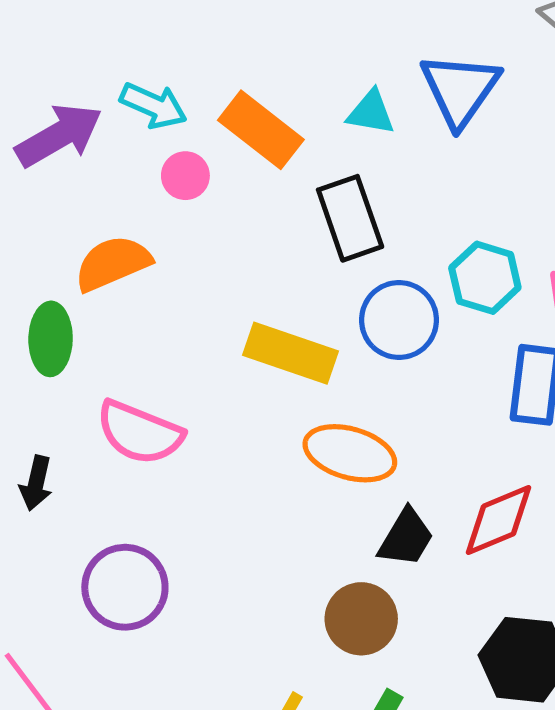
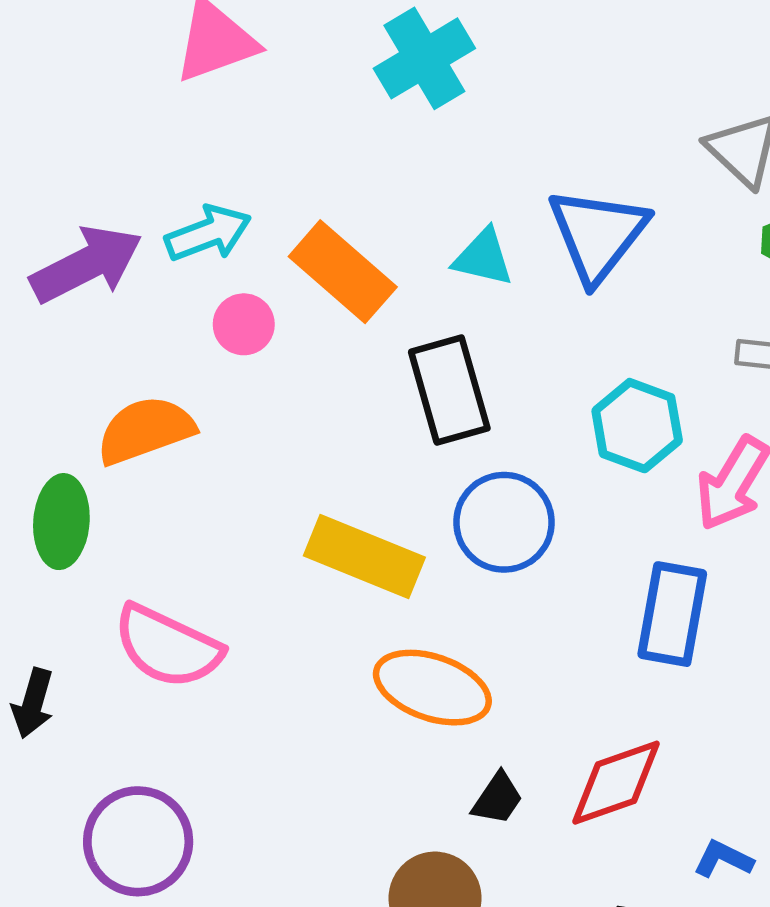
cyan arrow: (153, 106) -> (208, 233), turned -48
cyan hexagon: (485, 278) -> (637, 426), moved
black trapezoid: (406, 538) -> (497, 798), size x0.7

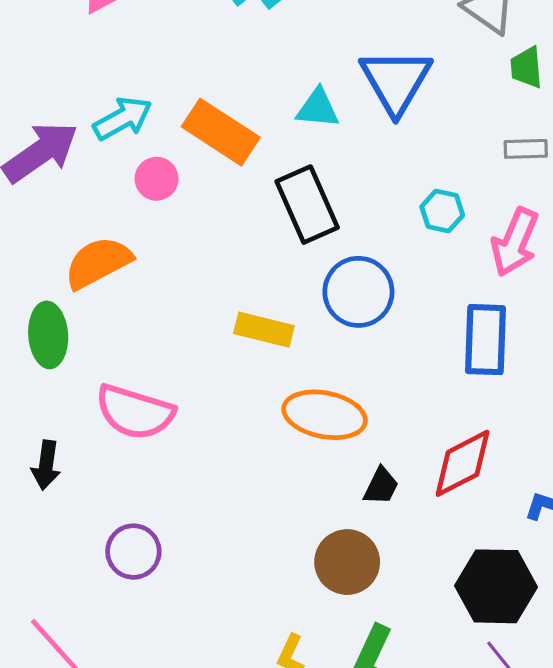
cyan hexagon: (637, 426) -> (442, 211), size x0.7
yellow rectangle: (364, 557) -> (264, 330), size x0.7
purple circle: (138, 841) -> (133, 552), size x0.7

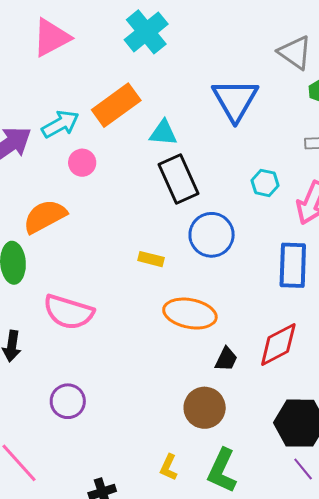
cyan triangle: (318, 108) -> (163, 133), moved
orange rectangle: (221, 132) -> (116, 105), moved, turned -69
yellow rectangle: (264, 330) -> (151, 259), size x0.7

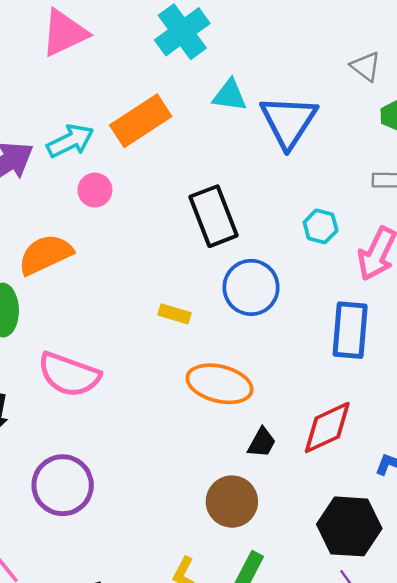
gray triangle: (295, 53) -> (366, 66), size x0.7
cyan triangle: (163, 133) -> (230, 95), moved
purple circle: (68, 401) -> (63, 485), size x1.4

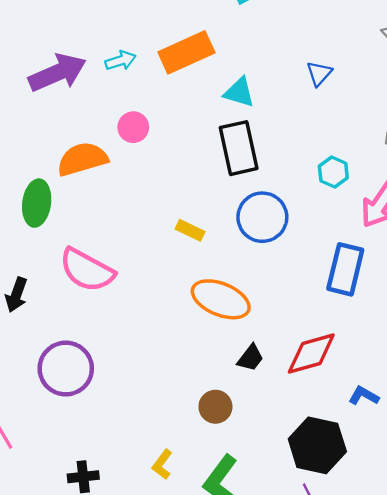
cyan triangle: (230, 95) -> (239, 92), moved
blue triangle: (289, 121) -> (319, 73), size x0.5
cyan arrow: (70, 141) -> (121, 61), size x0.7
pink circle: (95, 190) -> (133, 127), moved
brown circle: (232, 502) -> (215, 407), size x0.7

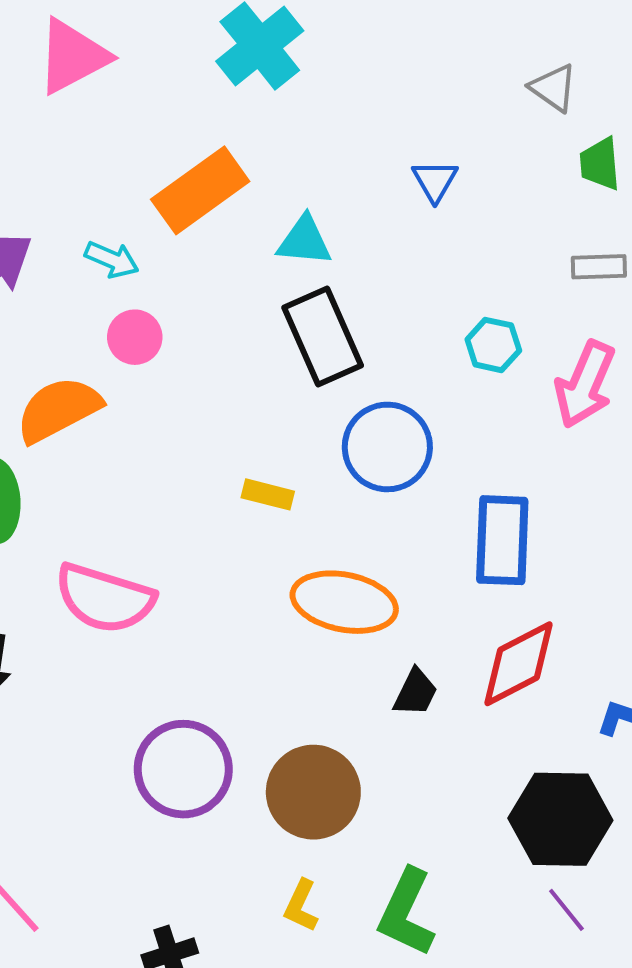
cyan arrow: (121, 61) -> (112, 260), moved, turned 52
blue rectangle: (345, 269) -> (502, 540), moved
purple circle: (66, 369) -> (183, 769), moved
brown circle: (215, 407) -> (313, 792), moved, size x1.6

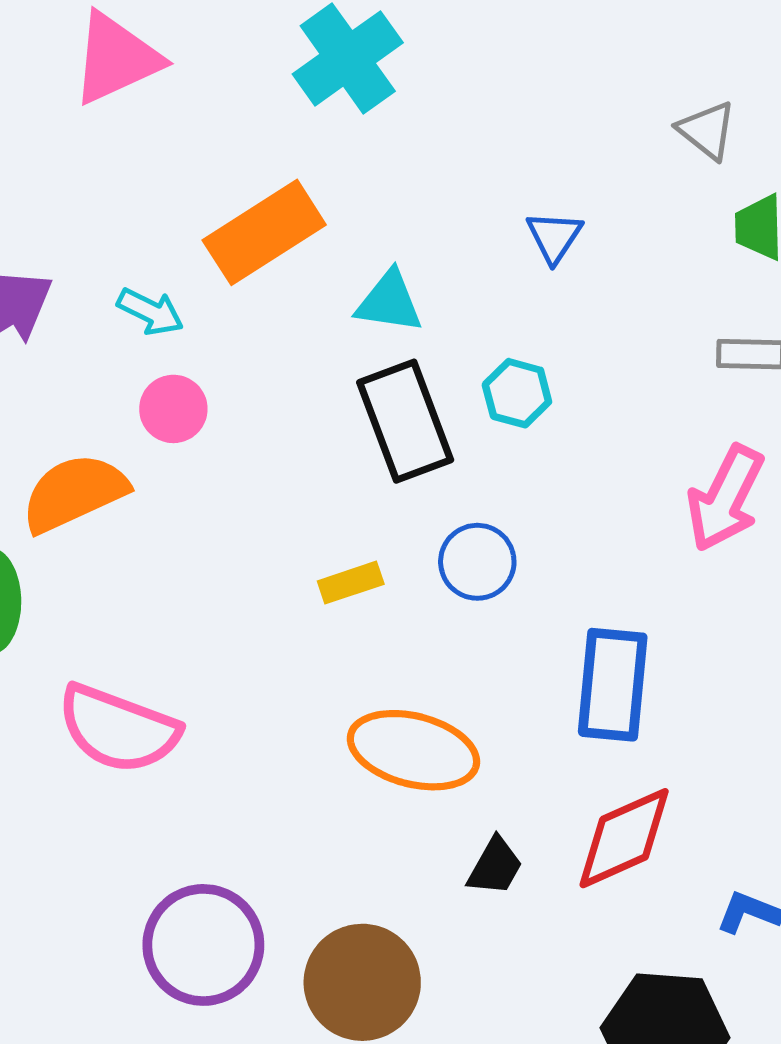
cyan hexagon: (493, 345) -> (517, 393), moved
blue circle: (387, 447) -> (477, 562), size x0.7
yellow rectangle: (268, 494) -> (351, 583), moved, turned -36

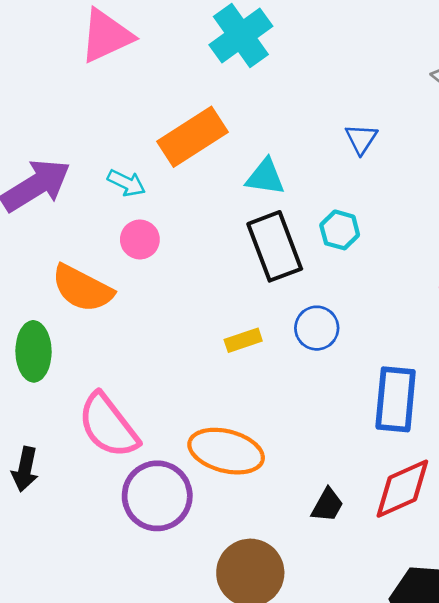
orange semicircle: (74, 493) -> (82, 288), turned -128
pink semicircle: (118, 729) -> (108, 426), turned 32
orange ellipse: (413, 750) -> (226, 451), moved
purple circle: (203, 945) -> (157, 496), moved

